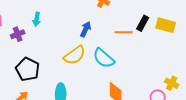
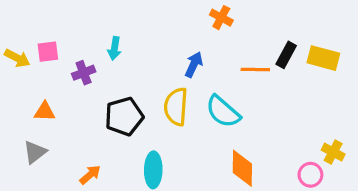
yellow semicircle: (75, 55) -> (176, 107), turned 130
black pentagon: (28, 69) -> (124, 116), moved, turned 30

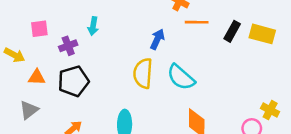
yellow arrow: (17, 58) -> (14, 55), moved
orange line: (255, 69) -> (197, 22), moved
black pentagon: (124, 116) -> (73, 81), moved

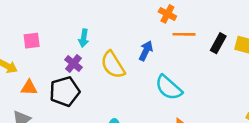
purple cross: (68, 46) -> (73, 63), moved, turned -30
yellow semicircle: (143, 73) -> (113, 65), moved, turned -36

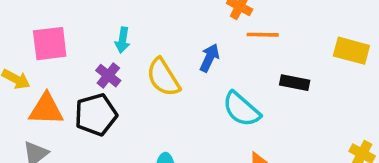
pink square: (32, 41) -> (50, 44), size x1.5
black rectangle: (218, 43) -> (295, 83), moved, turned 72
orange triangle: (29, 88) -> (46, 109), size x1.5

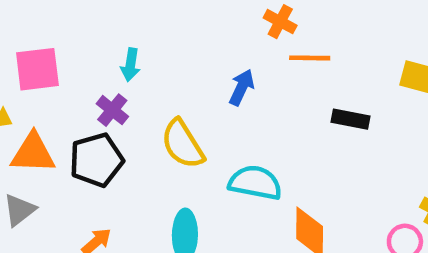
yellow semicircle: (163, 77) -> (183, 144), moved
cyan semicircle: (241, 109) -> (255, 183), moved, turned 150

